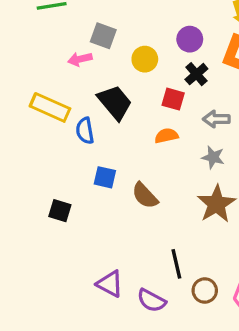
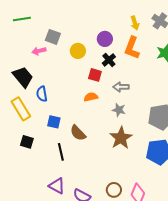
black trapezoid: (115, 102) -> (23, 77), moved
yellow rectangle: (50, 107) -> (21, 109), moved, turned 35
black line: (176, 264) -> (61, 152), moved

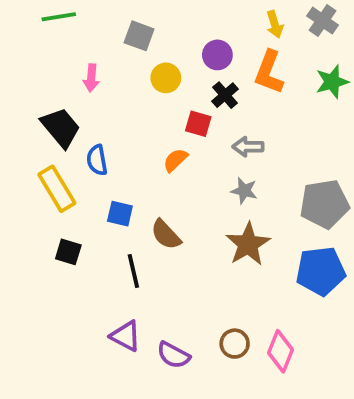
gray square: (53, 37) -> (139, 36), moved
pink arrow: (39, 51) -> (91, 78), turned -72
orange semicircle: (91, 97) -> (175, 160), moved, turned -32

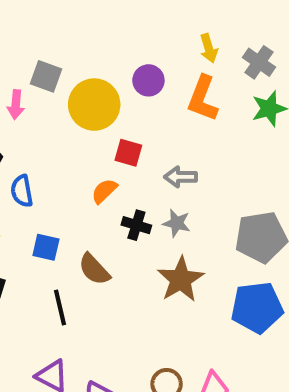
gray cross: (323, 21) -> (259, 62), moved
gray square: (139, 36) -> (46, 76), moved
yellow circle: (166, 78) -> (94, 105), size x1.6
black cross: (225, 95) -> (136, 225), moved, turned -32

